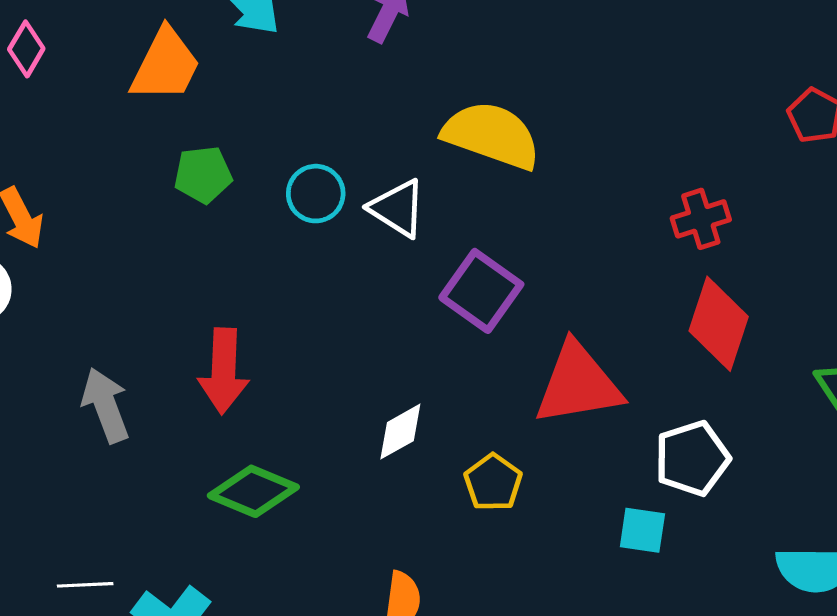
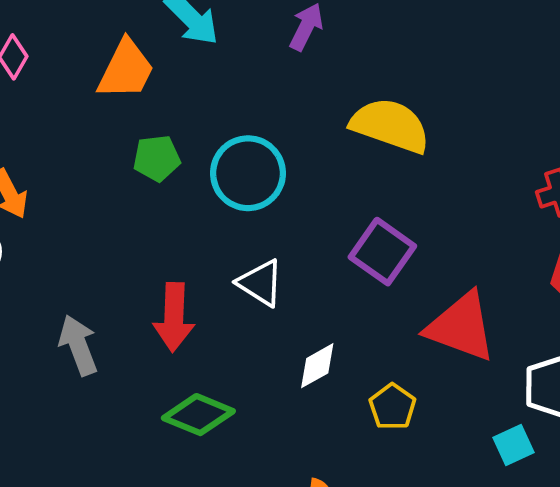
cyan circle: (316, 194) -> (248, 173), size x1.6
white triangle: (398, 208) -> (260, 283), moved
red triangle: (578, 384) -> (461, 327), turned 30
cyan square: (642, 530) -> (514, 445), turned -33

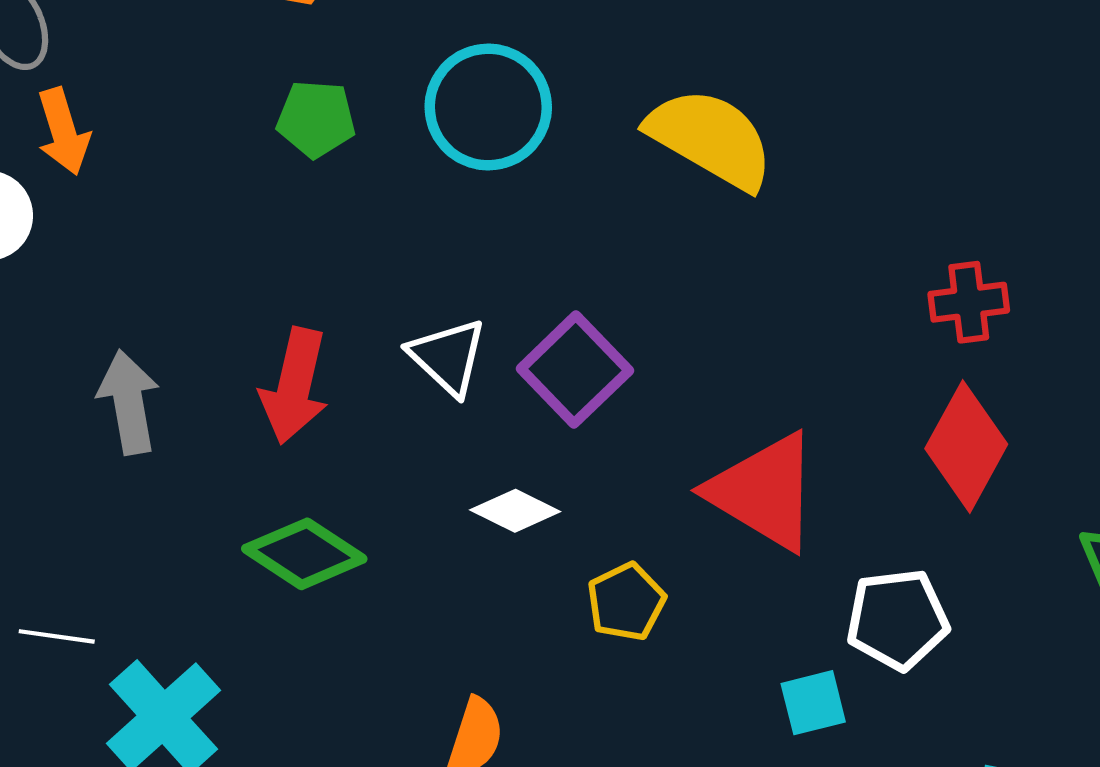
cyan circle: (248, 173) -> (488, 107), moved
purple square: (382, 252) -> (575, 370), moved
white diamond: (317, 366) -> (515, 511), turned 45

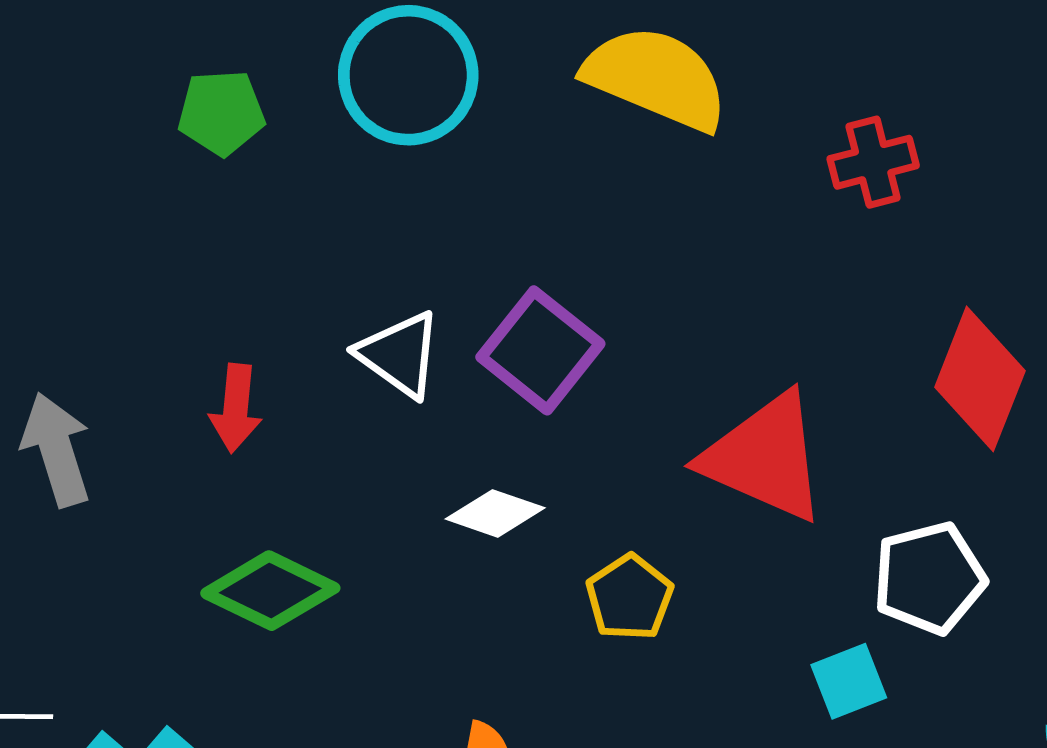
red cross: (969, 302) -> (873, 162), moved
red arrow: (294, 386) -> (236, 408), size x0.7

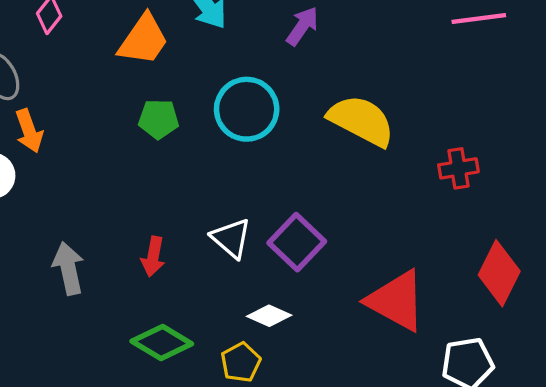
yellow pentagon: (629, 597) -> (241, 362), moved

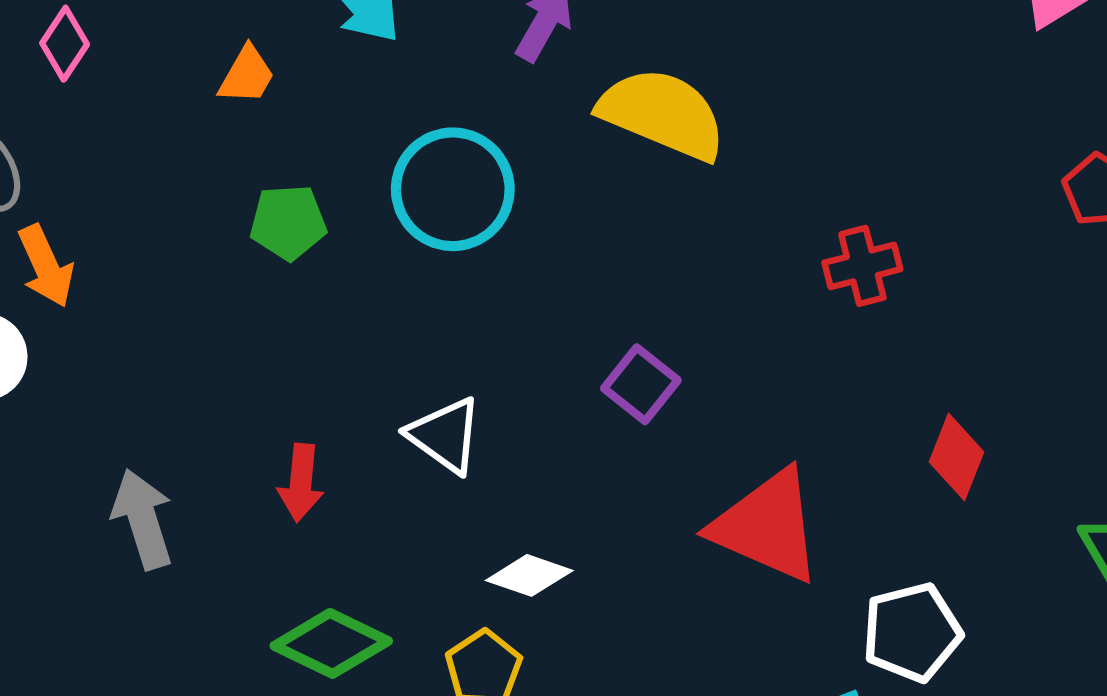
orange trapezoid: (143, 40) -> (247, 75), size x0.6
yellow semicircle: (361, 121) -> (662, 114), moved
purple square: (297, 242) -> (641, 384), moved, size x0.7
red diamond: (499, 273) -> (957, 457), size x0.7

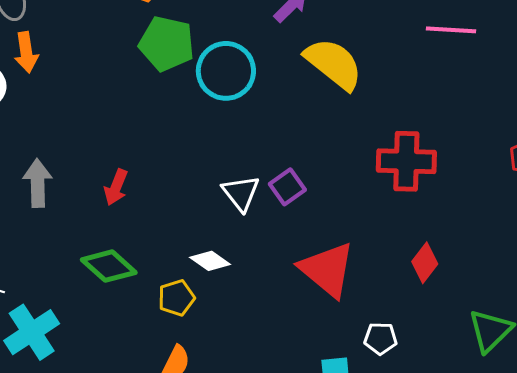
green pentagon: (288, 222) -> (167, 44), moved, size x1.5
red cross: (862, 266) -> (406, 161), size x1.6
white triangle: (445, 435) -> (241, 193), moved
white pentagon: (912, 632) -> (380, 338), size x0.7

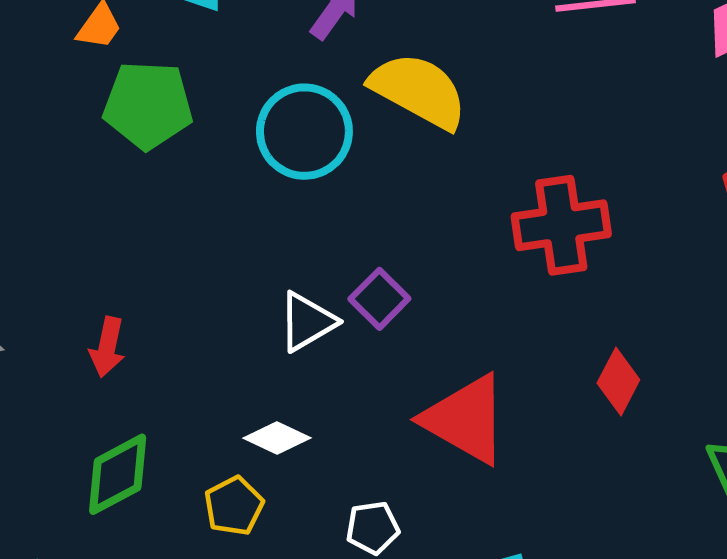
cyan circle: (226, 71) -> (304, 132), moved
white triangle: (241, 193) -> (307, 322), turned 48
green diamond: (109, 266) -> (118, 474), turned -60
white pentagon: (380, 338) -> (373, 528), moved

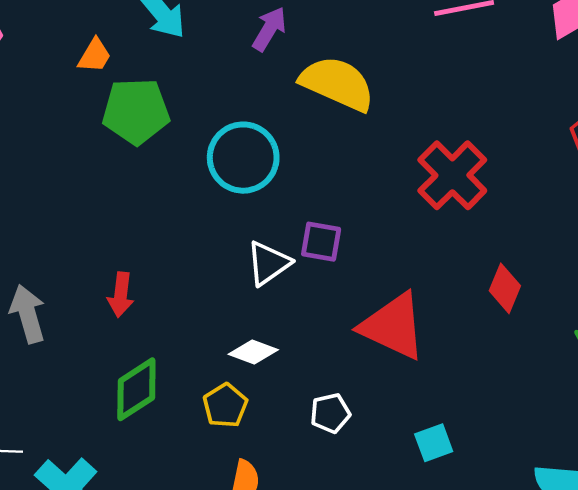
cyan circle: (304, 132) -> (243, 158), moved
red cross: (561, 225) -> (452, 175), turned -32
purple square: (379, 299) -> (321, 242), turned -30

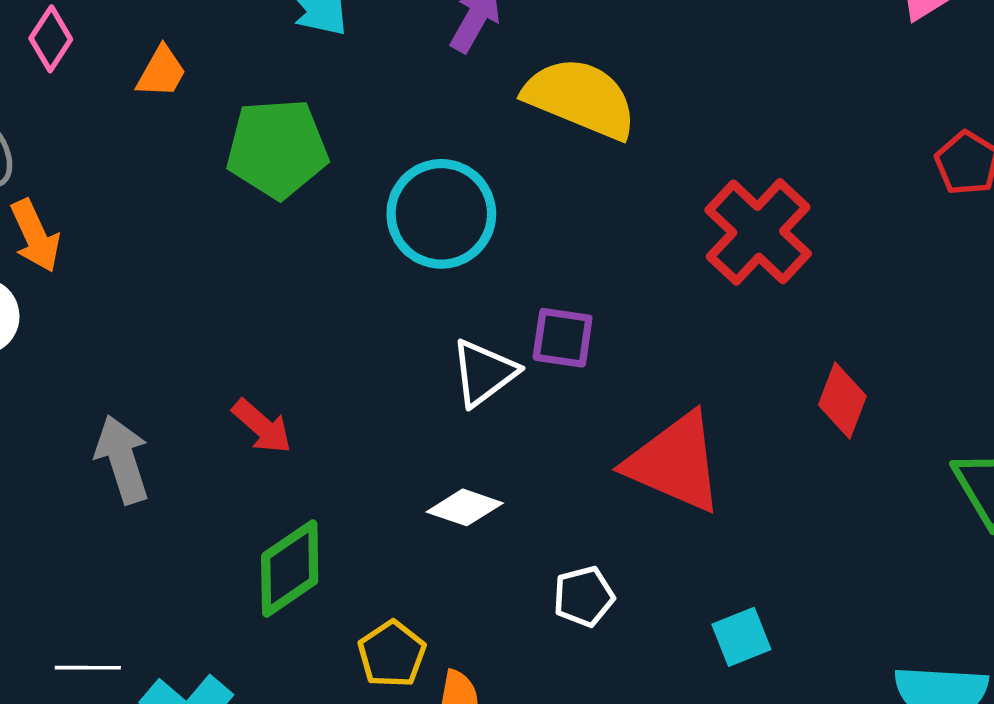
orange trapezoid: (94, 55) -> (161, 72), moved
red arrow: (121, 295) -> (262, 426), turned -54
yellow pentagon: (225, 406) -> (392, 654), moved

